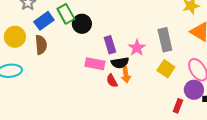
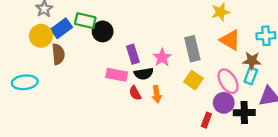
green rectangle: (66, 14) -> (85, 21), turned -48
yellow circle: (15, 37) -> (41, 36), moved
orange arrow: (126, 75) -> (157, 94), moved

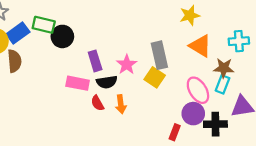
yellow square: (193, 80) -> (155, 77), moved

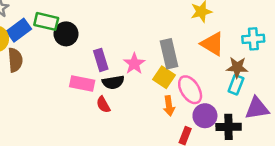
pink ellipse: (198, 90) -> (190, 90), moved
orange arrow: (121, 104) -> (169, 106), moved

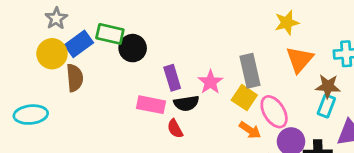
orange triangle: (212, 44) -> (300, 59), turned 40
orange arrow: (169, 106) -> (250, 130), turned -48

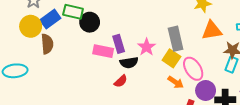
orange triangle: (300, 59) -> (212, 30), turned 40
pink rectangle: (151, 105) -> (103, 51), moved
red semicircle: (175, 129) -> (121, 81), turned -104

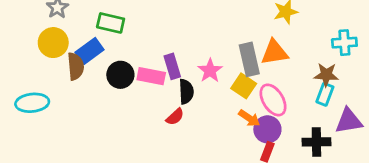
blue rectangle: (50, 19) -> (90, 51), moved
black circle: (90, 22) -> (120, 75), moved
orange triangle: (212, 30) -> (274, 52), moved
black semicircle: (129, 63) -> (186, 92), turned -84
purple circle: (206, 90) -> (267, 129), moved

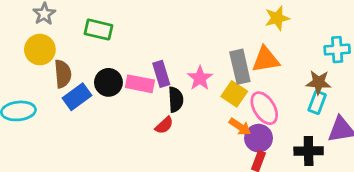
blue rectangle: (90, 51) -> (77, 97), moved

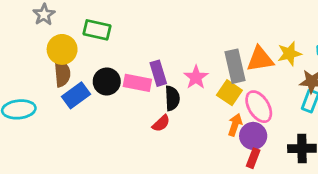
yellow star: (277, 18) -> (289, 54), moved
yellow circle: (40, 50) -> (62, 49), moved
orange arrow: (240, 127) -> (235, 125), turned -105

